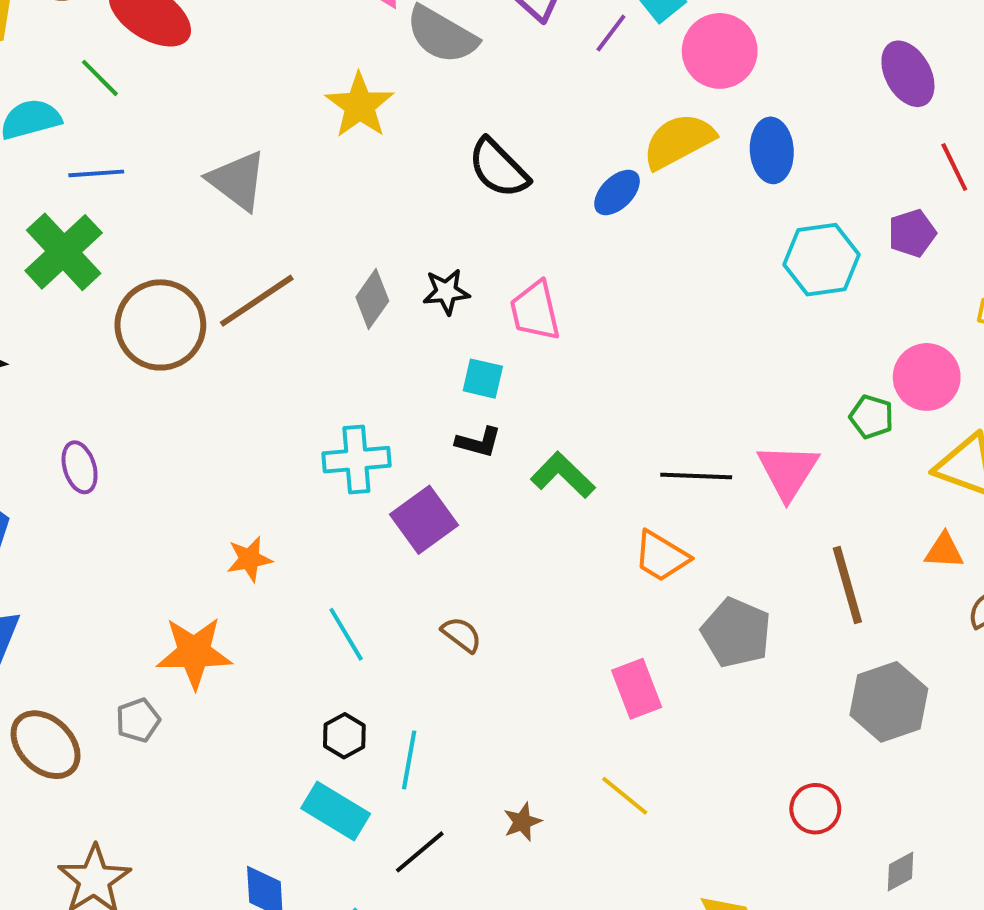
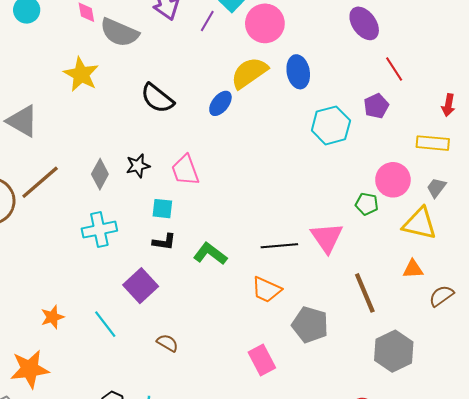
cyan cross: (356, 460) -> (99, 230), moved
cyan line: (346, 634) -> (105, 324), moved

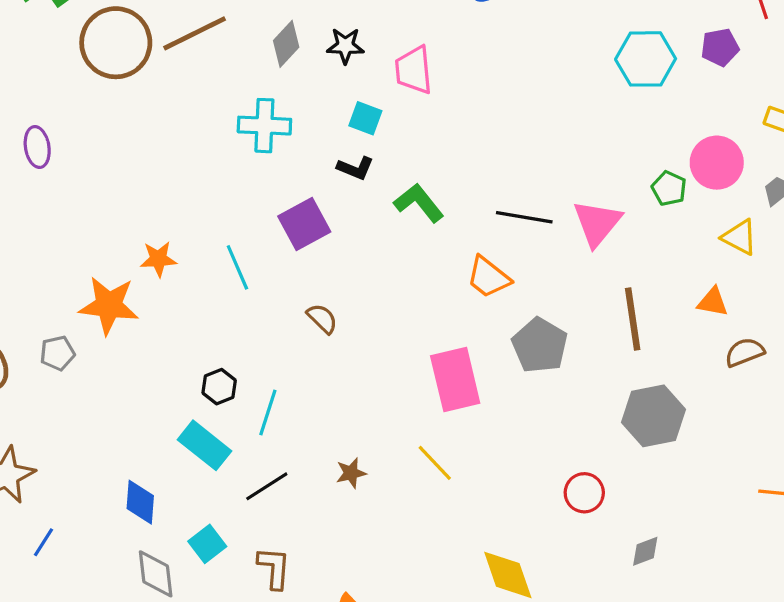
yellow triangle: (420, 224) -> (740, 237), size x0.7
orange star: (52, 317) -> (158, 259), moved
pink rectangle: (262, 360) -> (455, 379), size x1.4

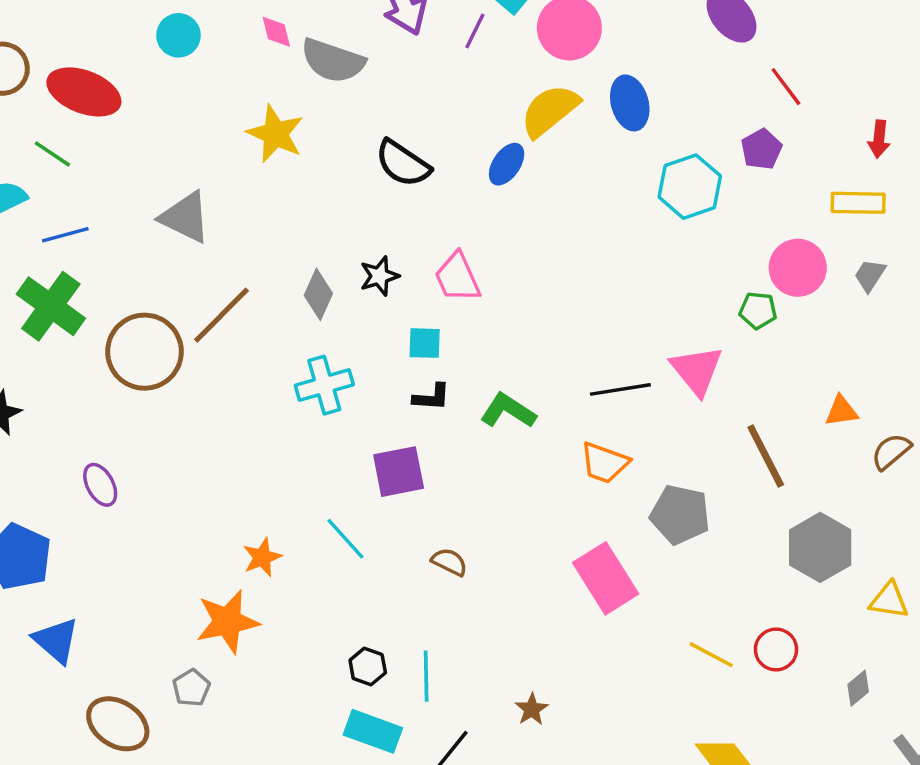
purple square: (304, 224) -> (399, 472), turned 36
yellow triangle: (740, 237) -> (889, 600), moved
yellow line: (435, 463) -> (711, 655), moved

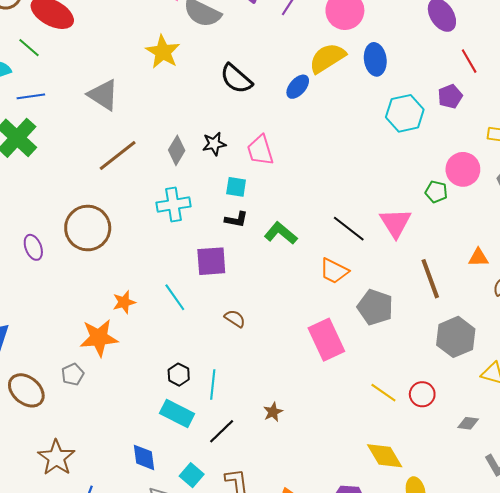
brown circle: (145, 352) -> (88, 228), moved
black line: (620, 389) -> (349, 229), turned 40
gray diamond: (858, 688) -> (468, 423), turned 40

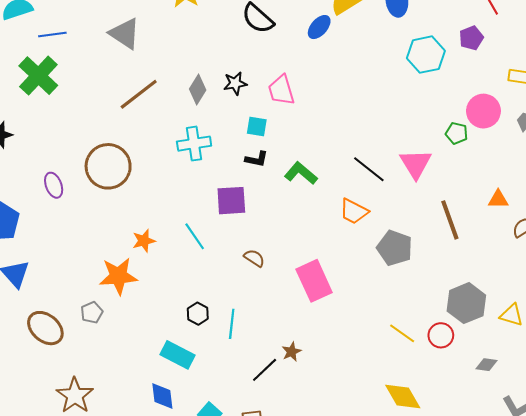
gray hexagon: (456, 337) -> (466, 303), moved
pink rectangle: (326, 340) -> (314, 281), moved
cyan rectangle: (177, 413) -> (178, 355), moved
black line: (222, 431) -> (265, 370), moved

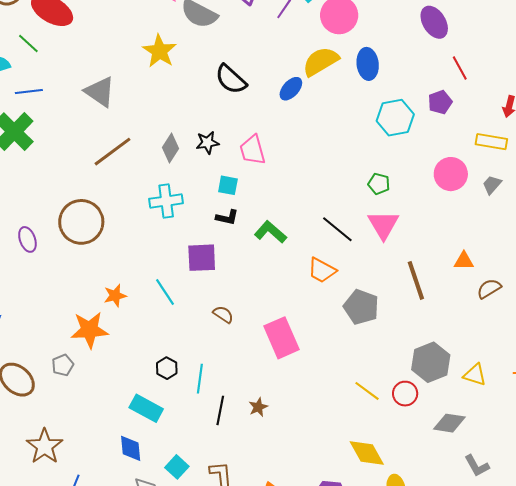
green pentagon: (457, 133) -> (379, 184), moved
gray diamond: (486, 365) -> (449, 423), size x1.5
black line: (265, 370) -> (220, 410), moved, turned -36

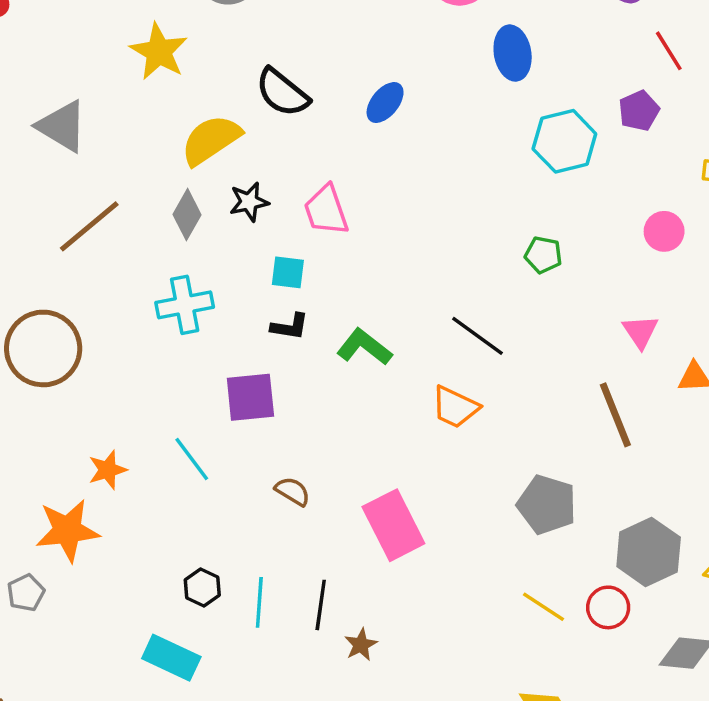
yellow semicircle: (321, 61) -> (211, 140), moved
pink circle: (451, 174) -> (664, 231), size x0.7
pink triangle: (383, 225) -> (640, 332), moved, size x0.7
gray pentagon: (361, 307) -> (547, 505), moved
black line: (220, 410) -> (321, 605), moved

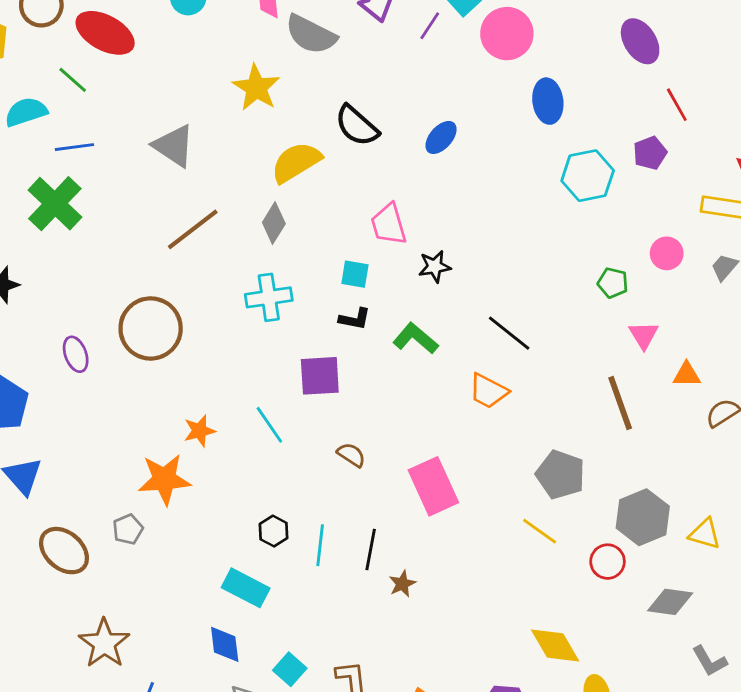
black star: (249, 202) -> (435, 266), moved
green pentagon: (543, 255) -> (613, 283), moved
yellow line: (543, 607) -> (540, 531), moved

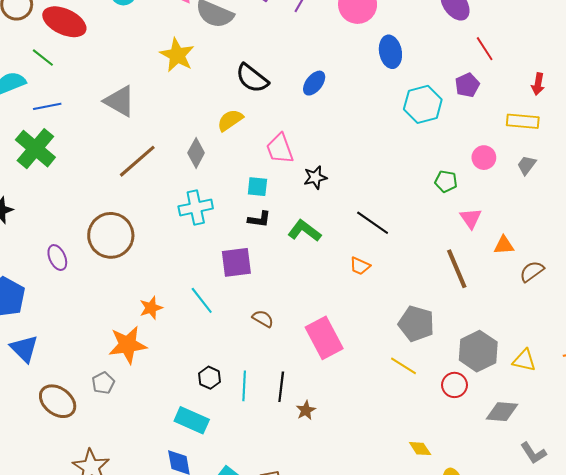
yellow semicircle: (296, 162) -> (230, 120), moved, size x0.7
orange trapezoid: (488, 391) -> (360, 266), size x0.7
yellow diamond: (555, 646) -> (420, 449), size x0.6

